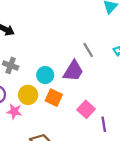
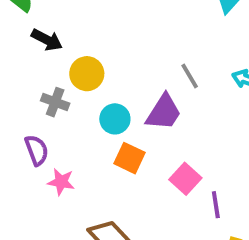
yellow circle: (28, 95) -> (87, 74), moved

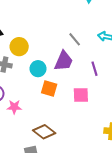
pink square: (185, 179) -> (81, 95), turned -35
purple line: (216, 205) -> (94, 69), moved

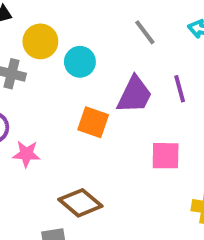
purple trapezoid: (64, 61) -> (134, 95), moved
cyan circle: (38, 69) -> (80, 62), moved
pink square: (81, 95) -> (166, 156), moved

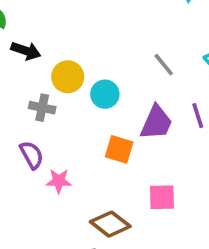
pink square: (166, 156) -> (162, 197), moved

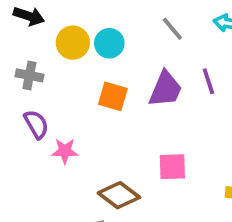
cyan circle: (105, 94) -> (109, 43), moved
gray cross: (42, 108) -> (29, 75), moved
orange square: (119, 149) -> (113, 96), moved

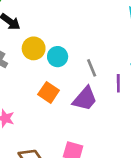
gray line: (172, 29) -> (92, 68), moved
purple line: (208, 81) -> (118, 83), moved

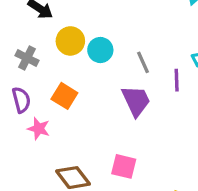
orange square: (49, 92) -> (64, 96), moved
purple trapezoid: (85, 99) -> (136, 101), turned -64

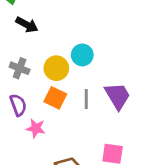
yellow circle: (70, 41) -> (56, 68), moved
gray line: (143, 62) -> (86, 99), moved, turned 30

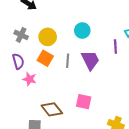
cyan circle: (82, 55) -> (82, 30), moved

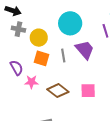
cyan circle: (82, 30) -> (70, 23), size x1.5
gray cross: (21, 35) -> (18, 29), moved
brown diamond: (52, 109) -> (58, 91), moved

